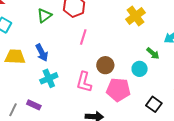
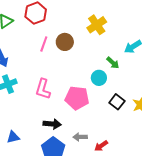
brown circle: (105, 65) -> (65, 42), moved
black square: (154, 104) -> (117, 102), moved

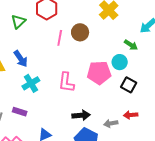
pink pentagon: (77, 98) -> (99, 73), moved
black square: (117, 102) -> (129, 85), moved
red arrow: (101, 146) -> (131, 115), moved, turned 40

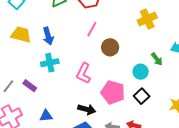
brown circle: (80, 32) -> (110, 47), moved
pink pentagon: (99, 73) -> (113, 92), moved

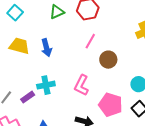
cyan cross: (50, 63) -> (46, 85), moved
purple rectangle: (30, 86) -> (28, 97), turned -72

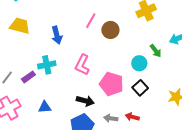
blue arrow: (46, 48) -> (57, 35), moved
brown circle: (108, 60) -> (110, 30), moved

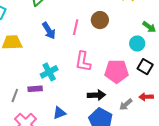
pink line: (91, 21) -> (76, 27), moved
blue arrow: (57, 35) -> (49, 31), moved
purple rectangle: (28, 77) -> (35, 89), turned 48
gray arrow: (111, 118) -> (126, 104), turned -32

